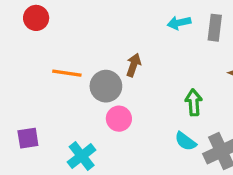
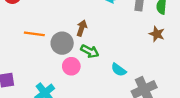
green arrow: (194, 102) -> (90, 51), moved, turned 120
cyan semicircle: (186, 141) -> (119, 70), moved

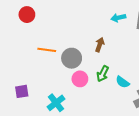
brown arrow: (82, 28) -> (100, 45), moved
green arrow: (90, 51) -> (103, 74), moved, turned 91

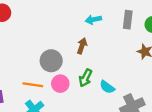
cyan arrow: (118, 18) -> (93, 20), moved
orange line: (47, 50) -> (33, 85), moved

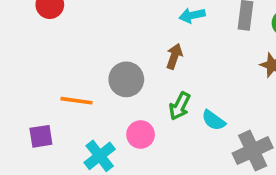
pink circle: (60, 84) -> (141, 135), moved
orange line: (33, 85) -> (76, 101), moved

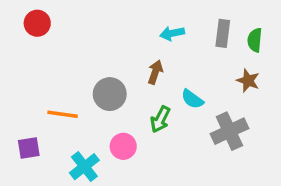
cyan semicircle: (213, 120) -> (192, 99), moved
gray cross: (253, 151) -> (229, 131), moved

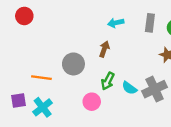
cyan semicircle: (192, 99) -> (129, 88), moved
pink circle: (123, 146) -> (92, 102), moved
cyan cross: (84, 167) -> (43, 107), moved

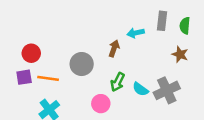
red circle: (24, 16) -> (31, 53), moved
cyan arrow: (116, 23) -> (136, 33), moved
purple square: (19, 101) -> (24, 77), moved

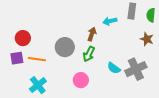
green arrow: (118, 82) -> (89, 54), moved

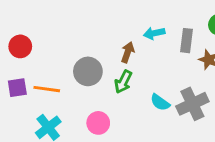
gray rectangle: (132, 11) -> (187, 41), moved
red circle: (23, 38) -> (20, 46), moved
pink circle: (81, 80) -> (98, 123), moved

